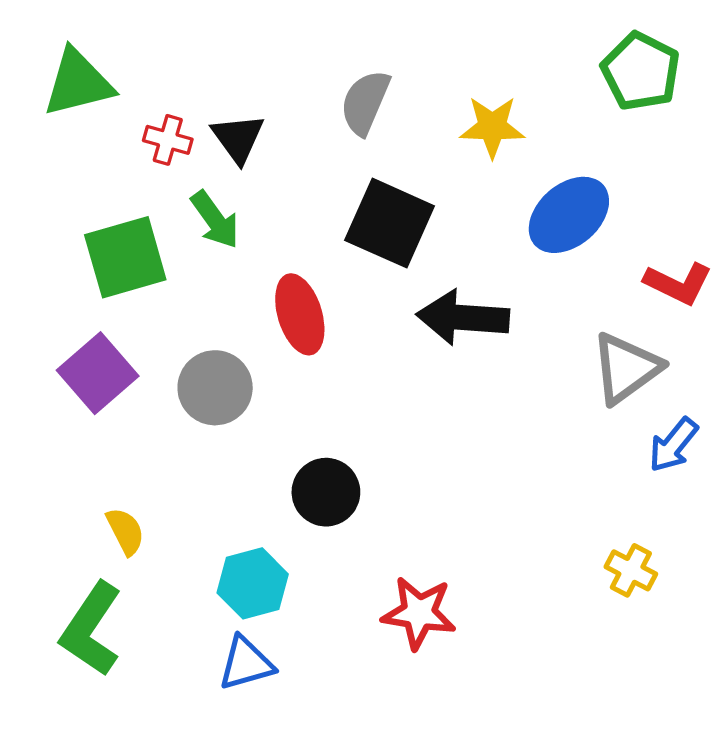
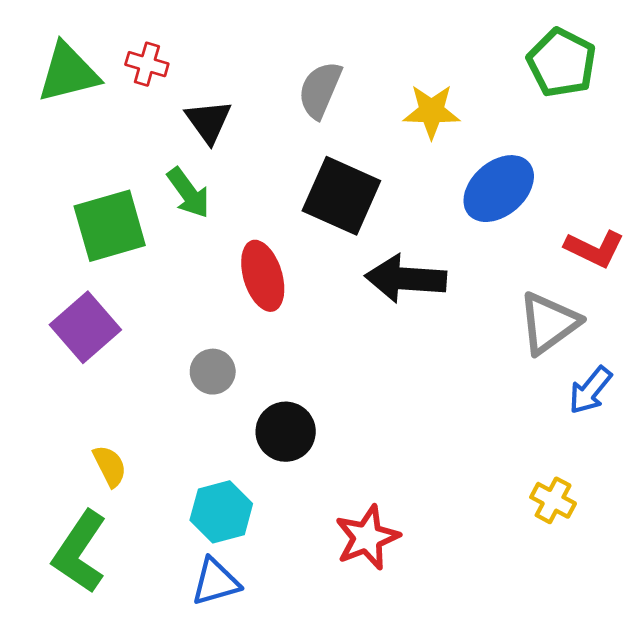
red cross: (168, 140) -> (147, 64), moved
gray circle: (215, 388) -> (213, 372), moved, size x0.7
red star: (419, 613) -> (367, 538), turned -30

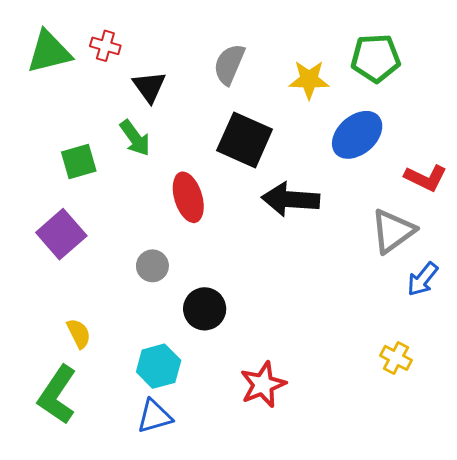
green pentagon: (562, 63) -> (376, 58), moved, turned -30
green square: (110, 226) -> (79, 161), size x0.7

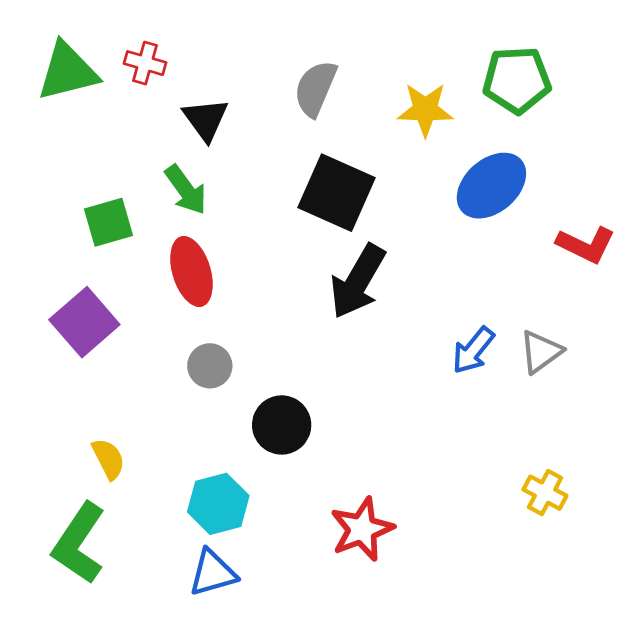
red ellipse: (188, 197) -> (191, 271), moved
black arrow: (291, 199) -> (358, 281), moved, turned -64
gray triangle: (393, 231) -> (541, 352), moved, size x0.7
blue arrow: (423, 279) -> (473, 350), moved

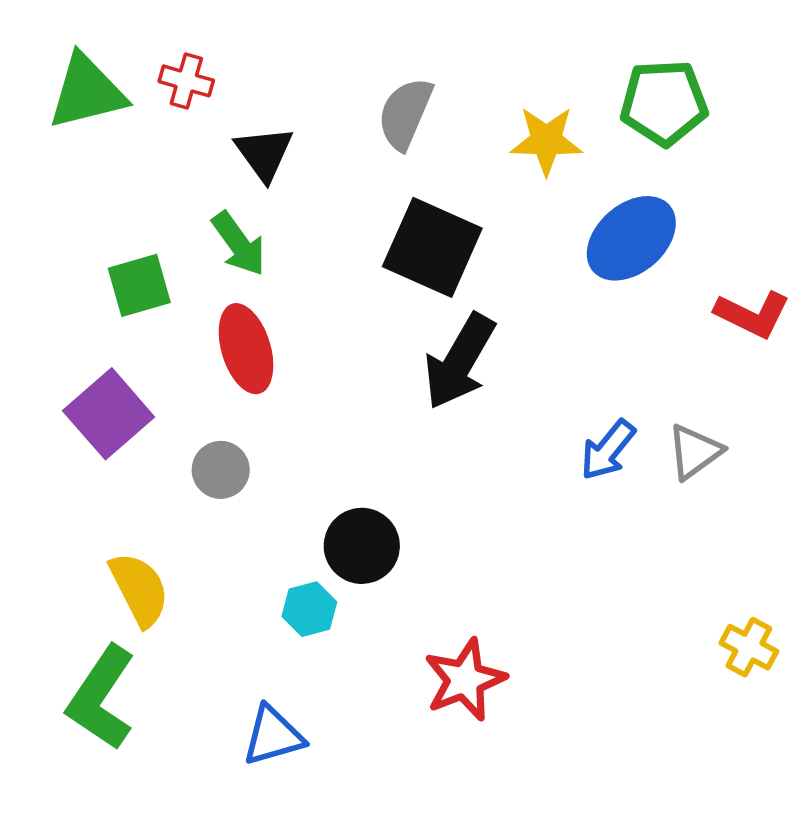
gray circle: (210, 366) -> (221, 470), moved
yellow semicircle: (108, 459) -> (139, 589), size x1.4
yellow cross: (545, 493) -> (749, 647), moved
cyan hexagon: (218, 504) -> (309, 609), moved, size x0.7

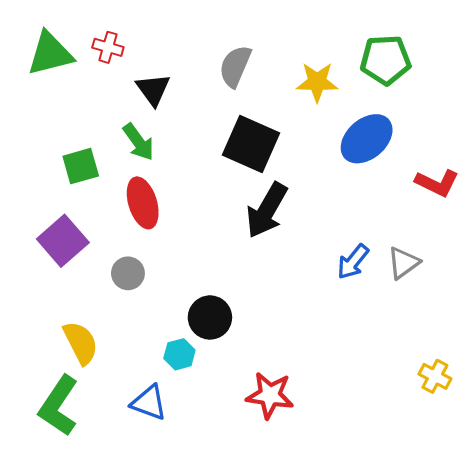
red star: (465, 680) -> (270, 395), turned 30
blue triangle: (273, 736) -> (149, 403), moved, turned 36

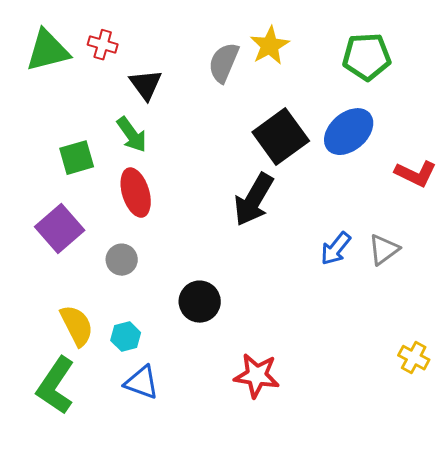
yellow star: (317, 82) -> (270, 46), moved, turned -30
black square: (251, 144) -> (281, 137), moved, turned 30
cyan hexagon: (179, 354) -> (126, 337), moved

